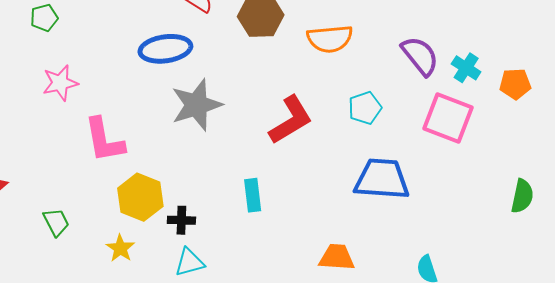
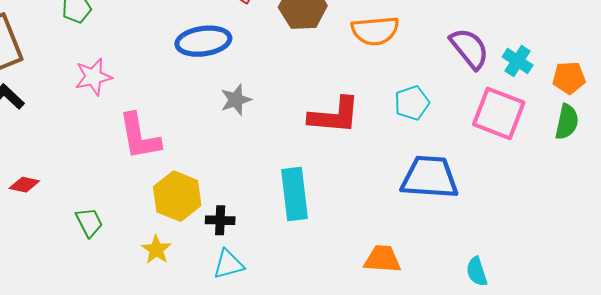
gray star: (196, 105) -> (236, 100), size x0.6
red L-shape: (291, 120) -> (334, 116), turned 36
cyan rectangle: (253, 195) -> (294, 194), size x1.5
green semicircle: (522, 196) -> (567, 122), moved

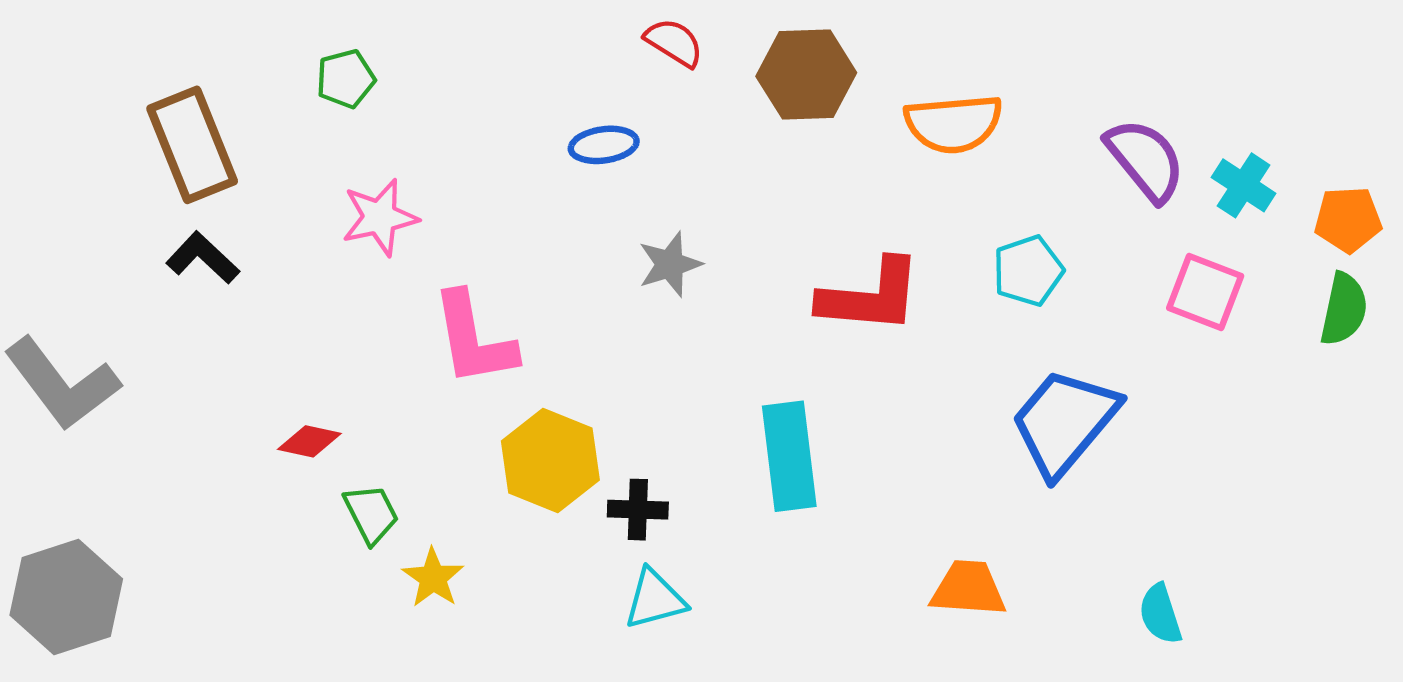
blue ellipse: (203, 41) -> (604, 145), size x0.6
pink square: (499, 113) -> (1205, 292), size x0.7
blue trapezoid: (430, 177) -> (1064, 422), turned -54
red diamond: (24, 185) -> (309, 441), moved
yellow star: (156, 250) -> (433, 578), moved

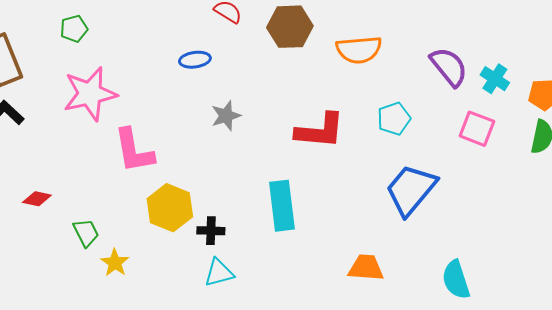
pink star: (380, 217) -> (90, 94), size x1.5
red diamond: (309, 441) -> (37, 199), moved
cyan semicircle: (1160, 614) -> (456, 280), size x1.4

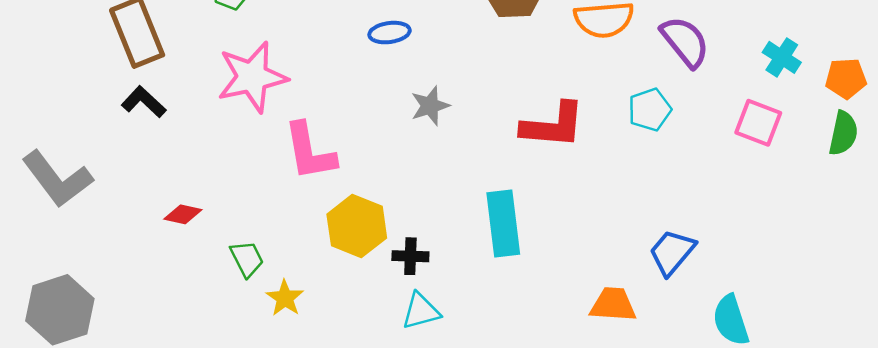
purple semicircle: (449, 67) -> (685, 42), moved
blue trapezoid: (411, 190) -> (672, 252), moved, size x0.7

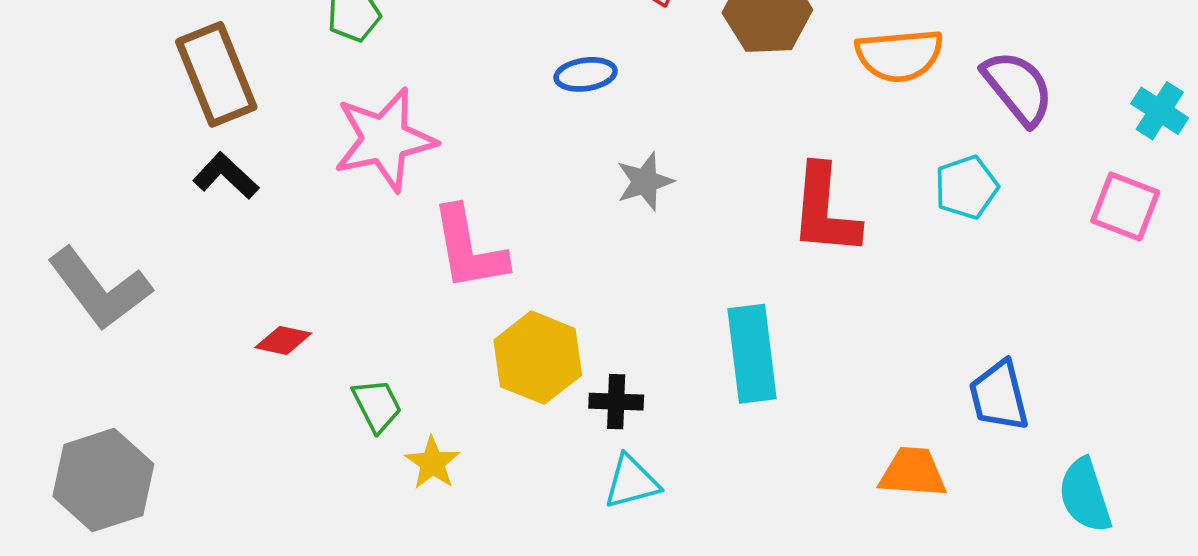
red L-shape: (553, 125) -> (825, 210), turned 90
blue trapezoid: (672, 252) -> (999, 396), turned -54

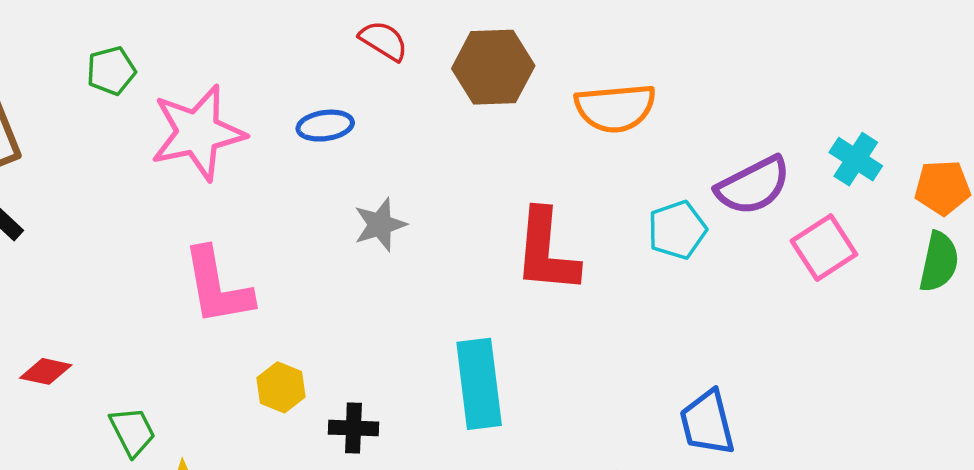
purple semicircle: (1018, 88) -> (753, 186), moved, turned 102
pink star: (385, 139) -> (198, 133), moved
pink square: (1125, 206) -> (824, 248), turned 36
yellow hexagon: (538, 358) -> (281, 387), size x0.6

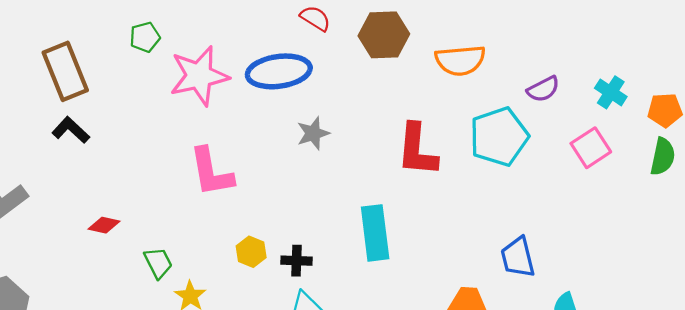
blue ellipse: (325, 126) -> (279, 71), size x1.8
purple semicircle: (753, 186) -> (543, 89), moved, size x0.7
cyan pentagon: (677, 230) -> (499, 137), size x1.6
yellow hexagon: (281, 387) -> (251, 252), moved

